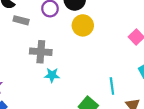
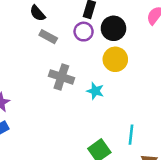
cyan star: (52, 75) -> (95, 91), moved

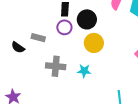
black semicircle: (38, 13) -> (18, 47), moved

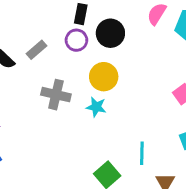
gray rectangle: (38, 38) -> (36, 50), turned -64
yellow circle: (94, 43) -> (104, 77), moved

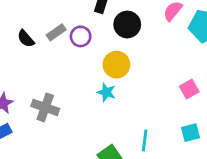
purple circle: (76, 40) -> (81, 36), moved
gray cross: (56, 95) -> (45, 107), moved

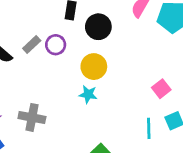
pink square: (189, 89) -> (161, 89), moved
cyan line: (145, 140) -> (149, 128), moved

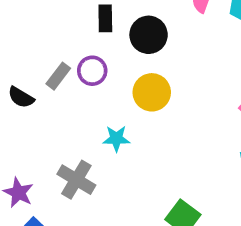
cyan star: (88, 94) -> (116, 139), moved
gray cross: (32, 117) -> (76, 180), turned 30

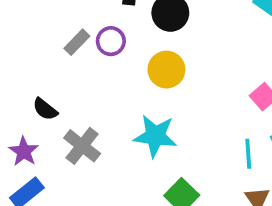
black semicircle: (21, 97) -> (45, 109), moved
cyan star: (116, 139) -> (155, 136), moved, size x1.6

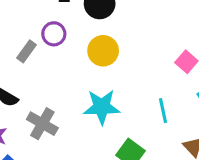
gray rectangle: (77, 42) -> (27, 51), moved
cyan line: (248, 154) -> (163, 111), moved

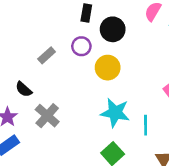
purple circle: (54, 34) -> (81, 46), moved
cyan star: (102, 107) -> (115, 113), moved

